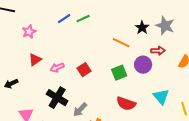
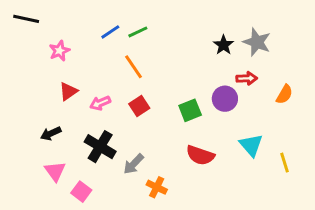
orange line: (121, 43) -> (133, 67), moved, turned 30
black arrow: (11, 84) -> (51, 134), moved

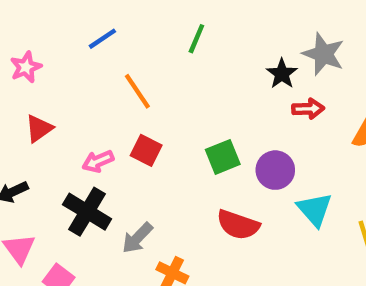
green line: (138, 32) -> (196, 39), moved, turned -42
black star: (223, 45) -> (282, 74), moved
purple circle: (225, 99) -> (275, 170), moved
pink arrow: (100, 103) -> (98, 161), moved
red square: (139, 106) -> (146, 150), turned -30

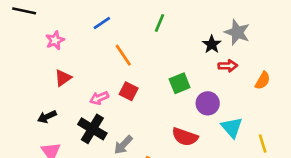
green square: (223, 157) -> (180, 83), moved

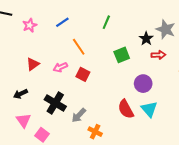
pink star: (55, 40) -> (30, 25), moved
green square: (180, 83) -> (122, 55), moved
pink arrow: (99, 98) -> (60, 67), moved
cyan triangle: (232, 127) -> (149, 109), moved
red semicircle: (185, 137) -> (126, 109), turned 42

